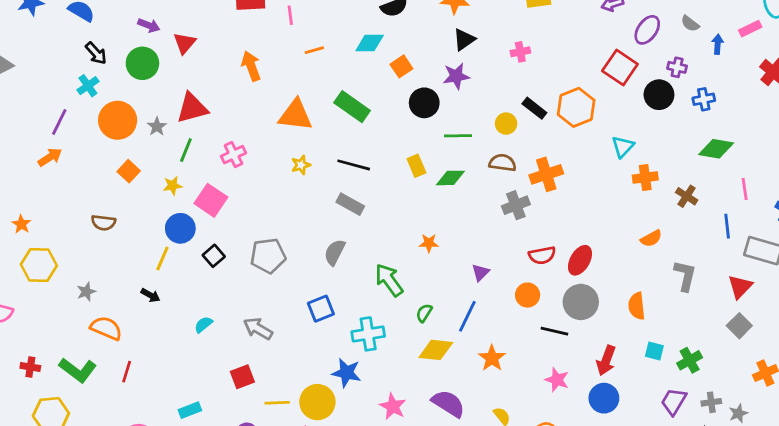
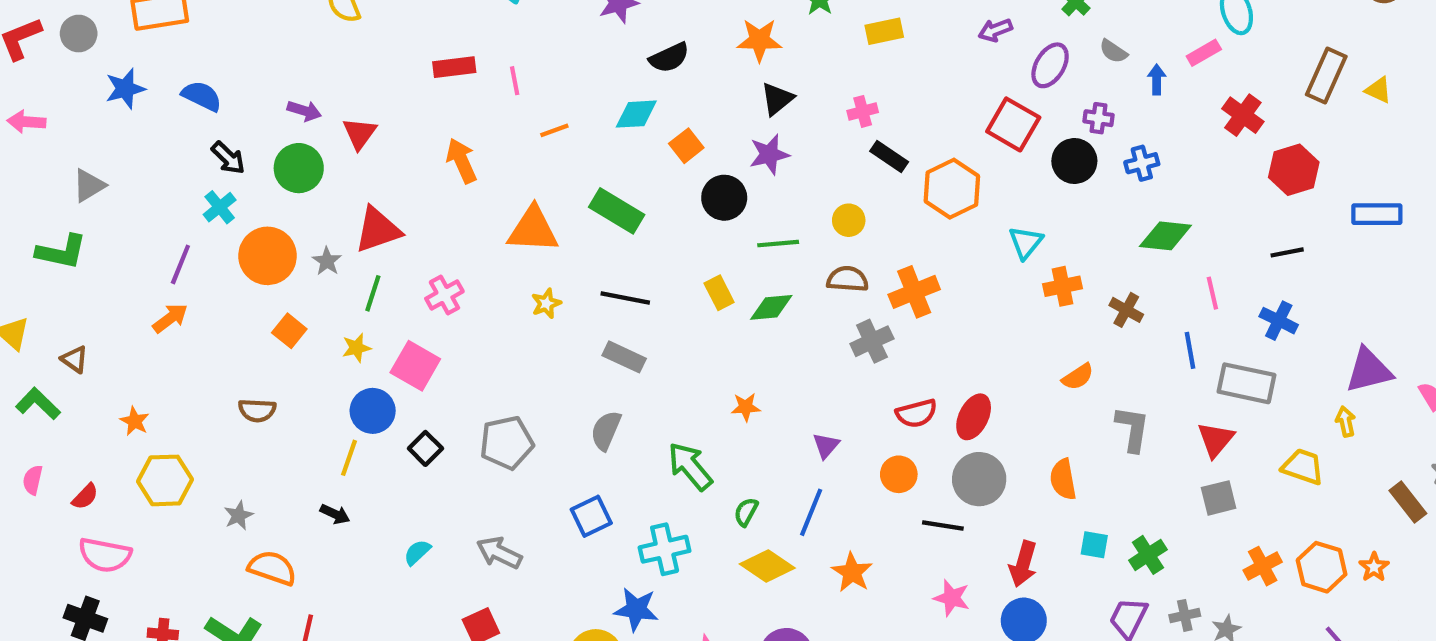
black rectangle: (534, 108) -> (889, 156), moved
gray square: (739, 326) -> (1219, 498), turned 35
yellow diamond: (436, 350) -> (767, 566), turned 32

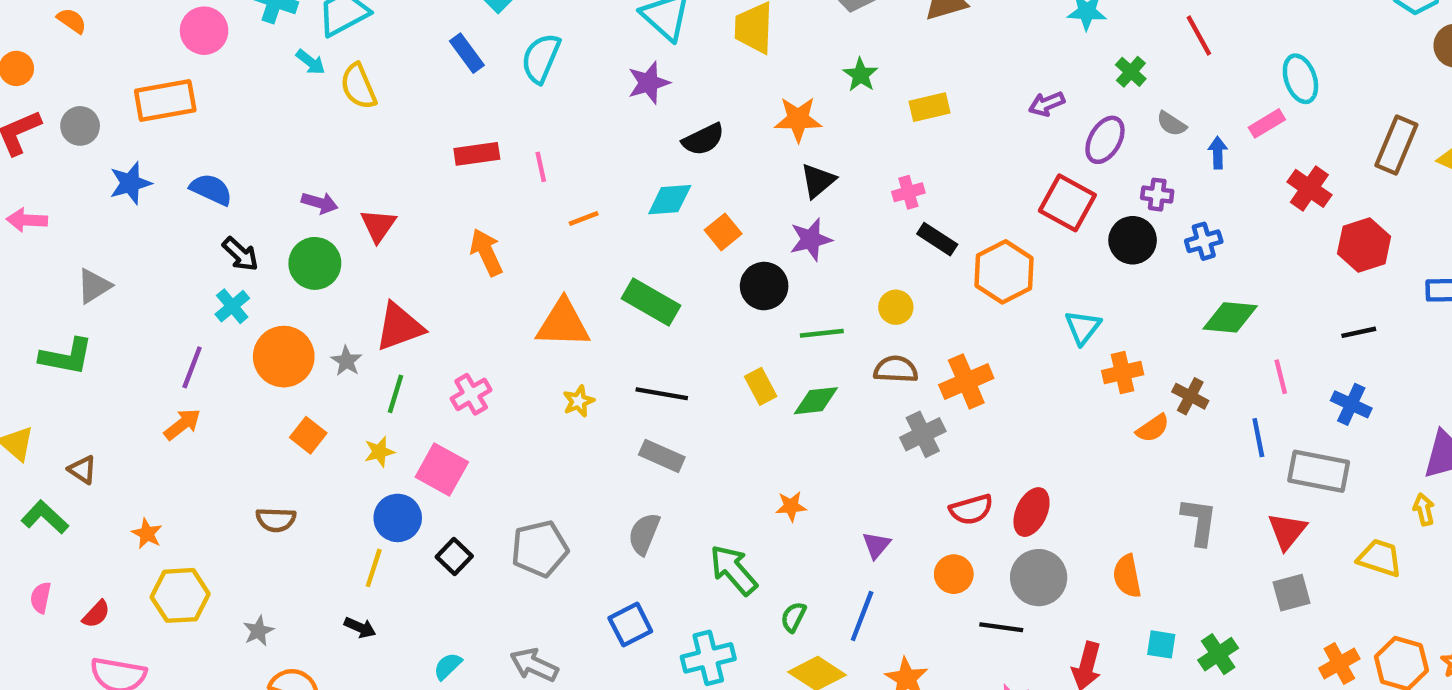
orange semicircle: (1078, 377) -> (1153, 428), moved

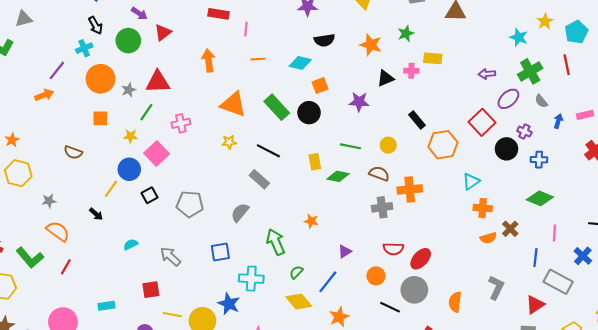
green cross: (1131, 72) -> (530, 71), size x1.6
black triangle: (818, 181) -> (385, 78), moved
pink cross: (908, 192) -> (411, 71), moved
black circle: (764, 286) -> (309, 113), moved
orange square: (308, 435) -> (100, 118), turned 35

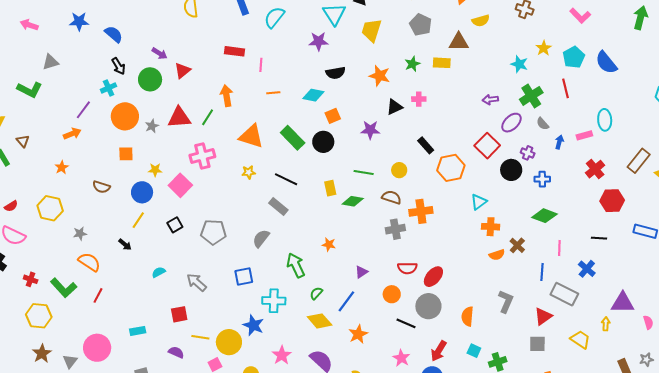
yellow rectangle: (433, 58) -> (442, 63), moved
green line: (146, 112) -> (208, 117), moved
pink cross: (181, 123) -> (202, 156), size x1.4
orange star: (12, 140) -> (62, 167), moved
blue circle: (129, 169) -> (142, 192), moved

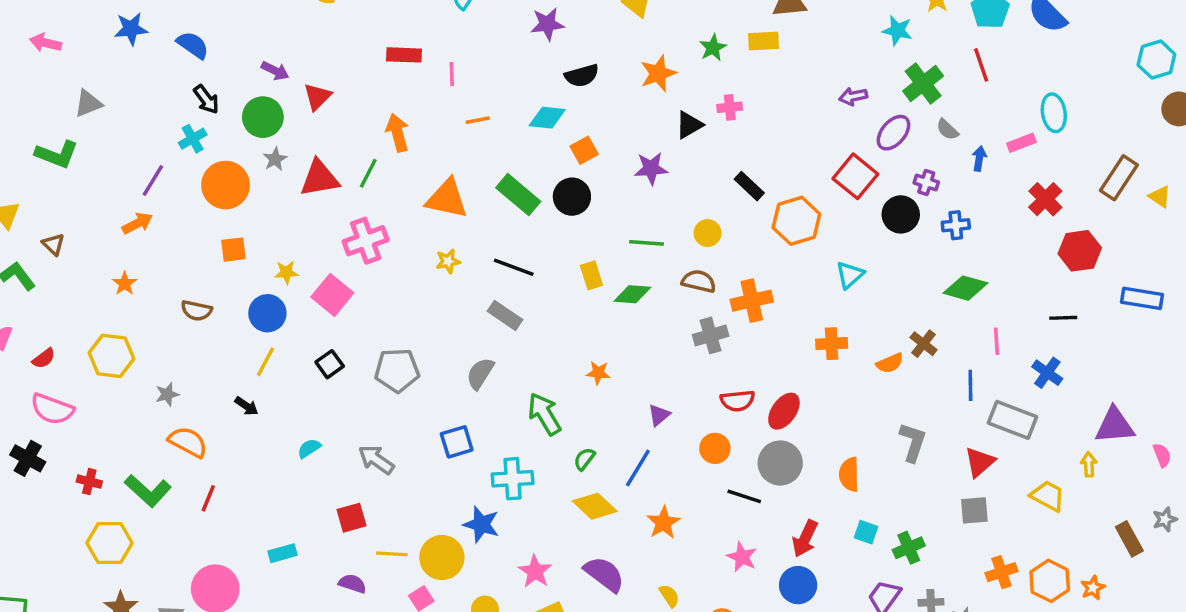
orange star: (380, 76) -> (658, 73), turned -30
gray star: (152, 126) -> (275, 159), moved
orange cross: (491, 227) -> (832, 344), moved

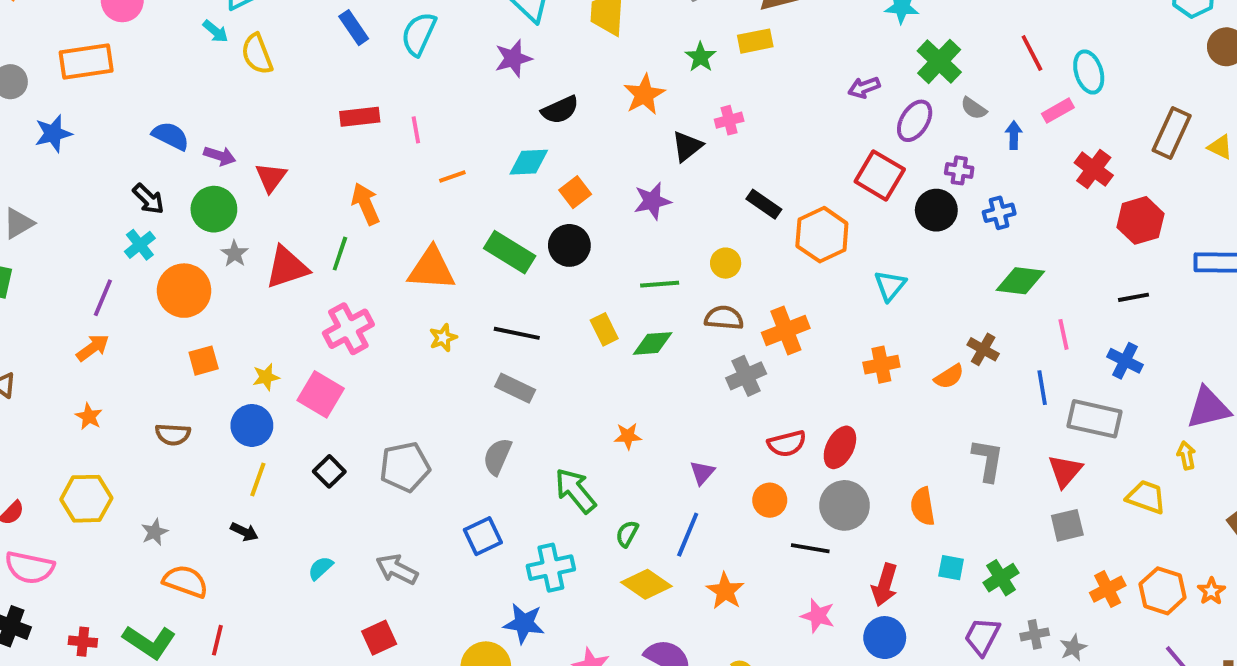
blue semicircle: (193, 45) -> (171, 136), moved
red line: (981, 65) -> (1032, 53), moved

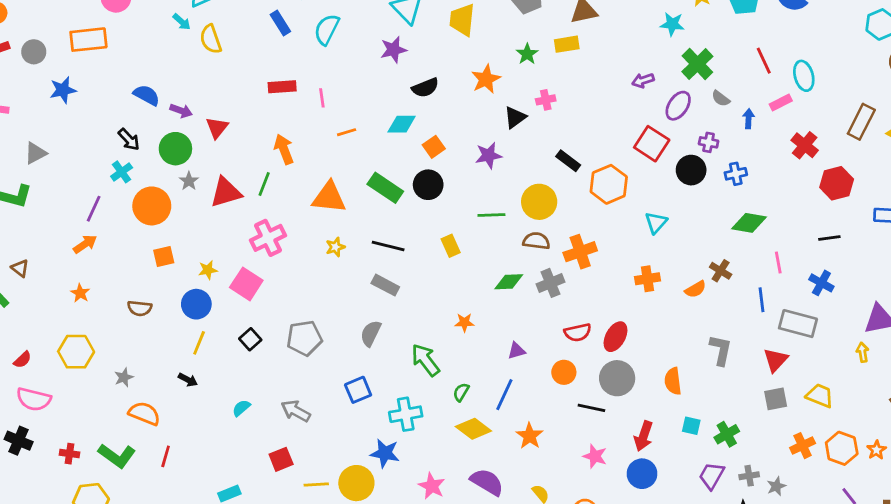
yellow circle: (726, 263) -> (539, 202), size x1.6
green diamond: (653, 343) -> (509, 282), moved
purple triangle: (702, 473) -> (516, 351), turned 30
yellow trapezoid: (1146, 497) -> (820, 396), moved

